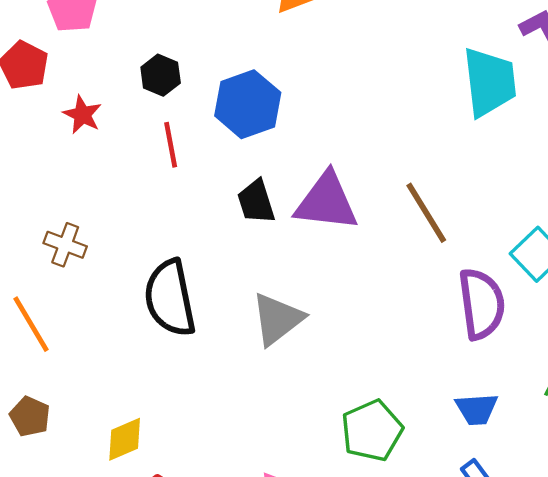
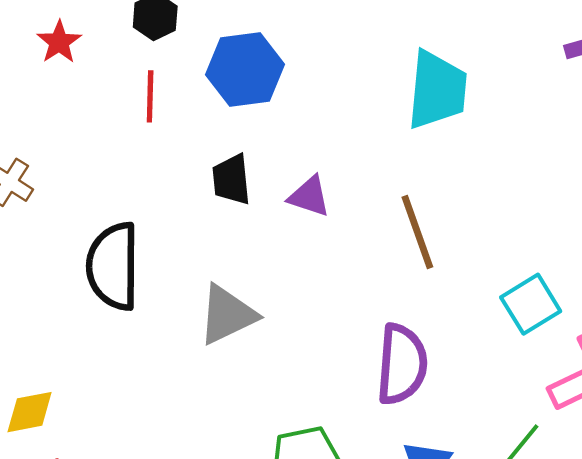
cyan trapezoid: (489, 82) -> (437, 90), moved
purple triangle: (326, 202) -> (309, 196), size x0.6
purple semicircle: (482, 304) -> (402, 364), moved

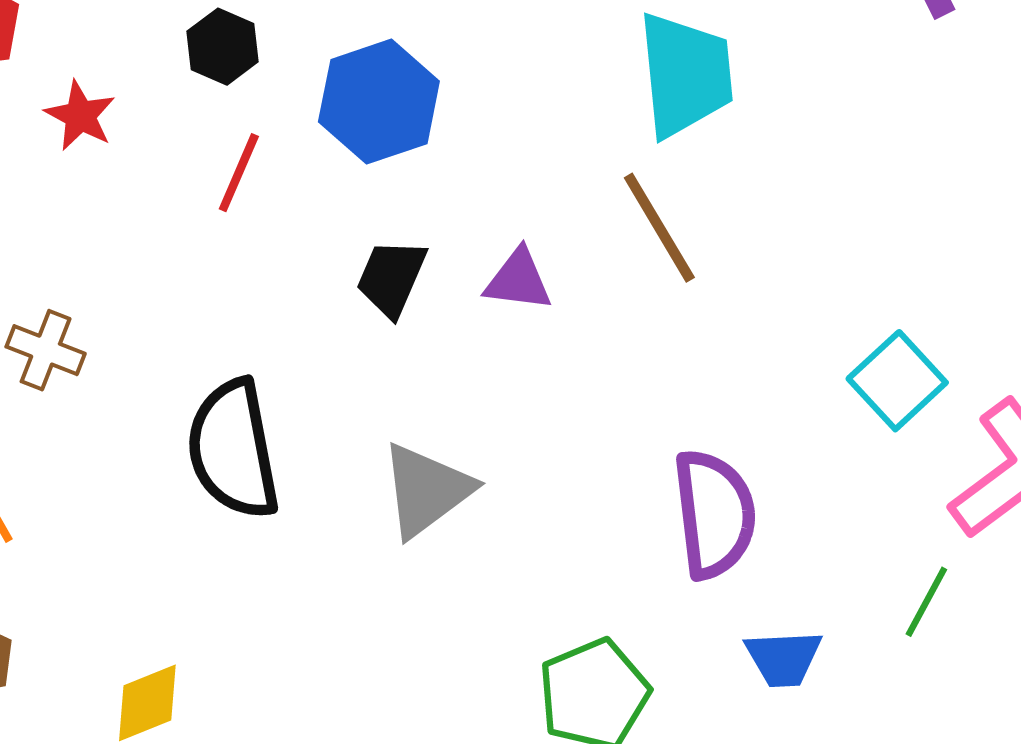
red line: (150, 96) -> (239, 173), turned 33
black trapezoid: (231, 180) -> (391, 278), turned 40
brown line: (417, 232) -> (659, 228), moved

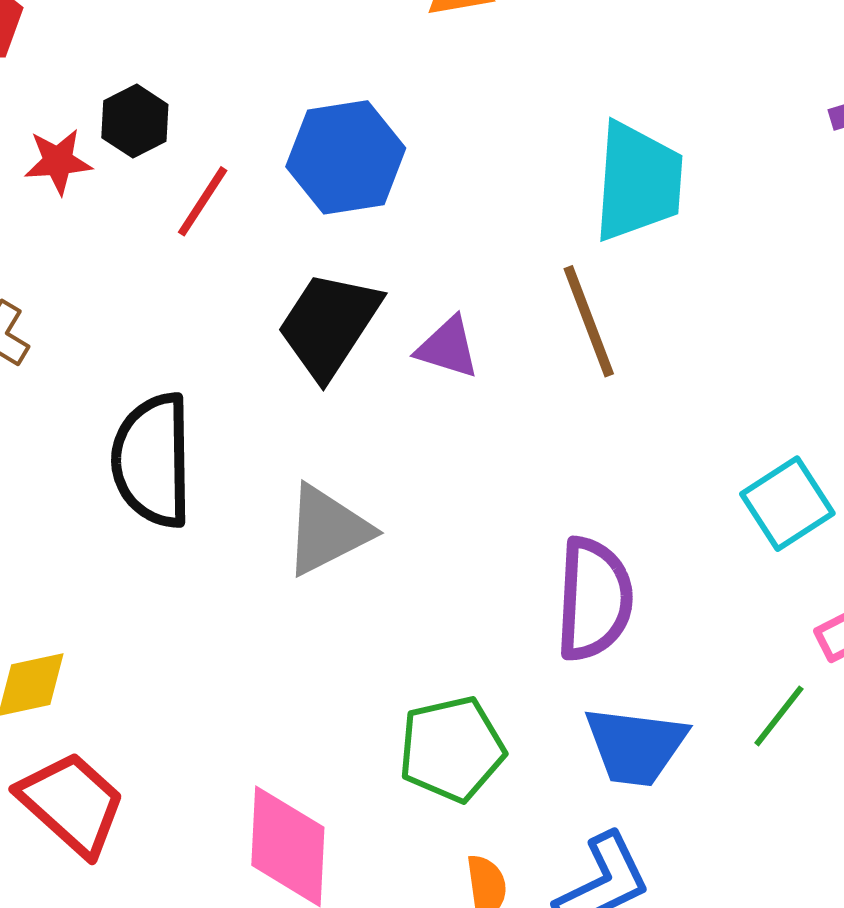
black hexagon: (222, 47) -> (135, 121), moved
red star: (80, 116) -> (58, 161), moved, turned 30
black trapezoid: (391, 278) -> (329, 325), size x1.5
blue trapezoid: (784, 658) -> (636, 746), size x1.4

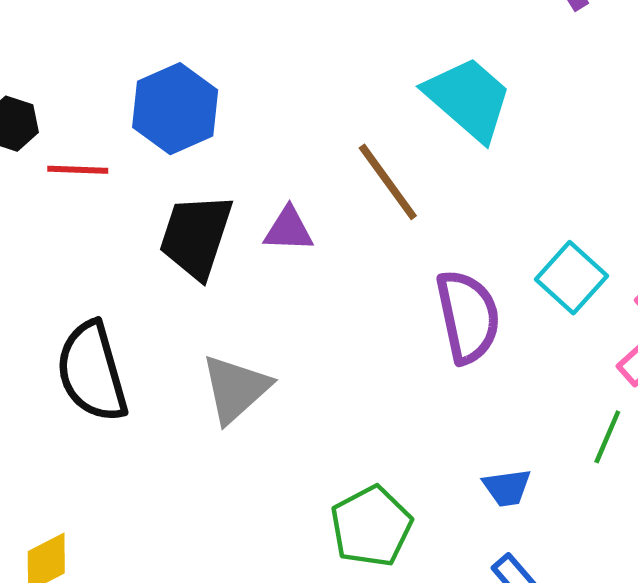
cyan trapezoid: (638, 182) -> (468, 99), moved, turned -38
red line: (203, 201) -> (78, 170), turned 74
purple semicircle: (594, 599) -> (468, 317), moved
blue trapezoid: (636, 746) -> (507, 488), size x0.6

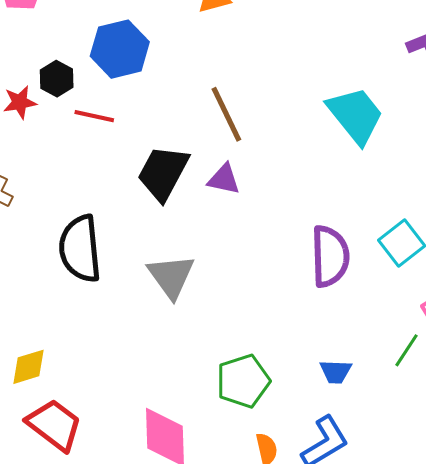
blue hexagon: (175, 109) -> (120, 49), moved
brown line: (388, 182) -> (226, 114), moved
gray triangle: (235, 389) -> (171, 276), turned -34

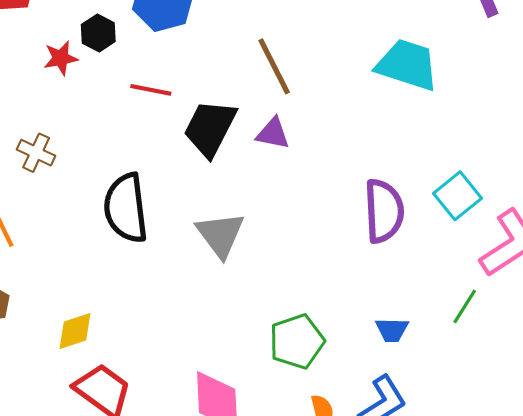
cyan trapezoid: (355, 115) -> (407, 65), turned -32
red line: (94, 116) -> (151, 90), moved

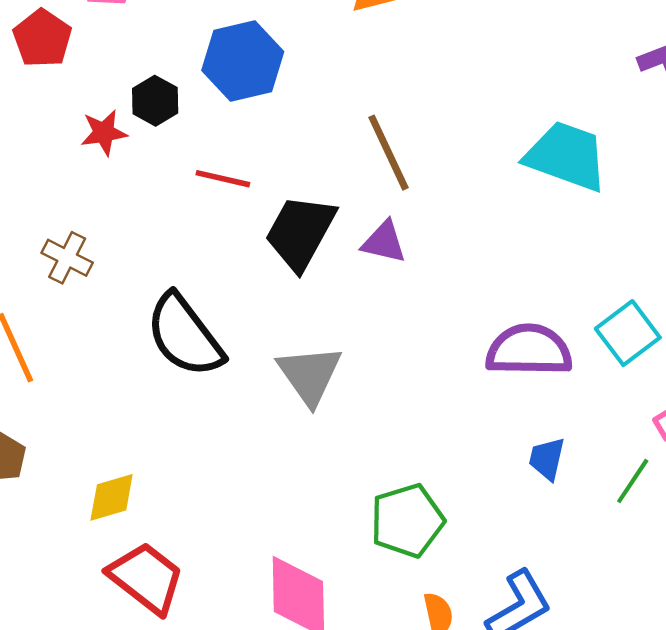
black semicircle: (126, 208) -> (185, 335), turned -32
purple semicircle: (384, 211) -> (529, 350), turned -88
blue trapezoid: (392, 330) -> (547, 459), moved, turned 100

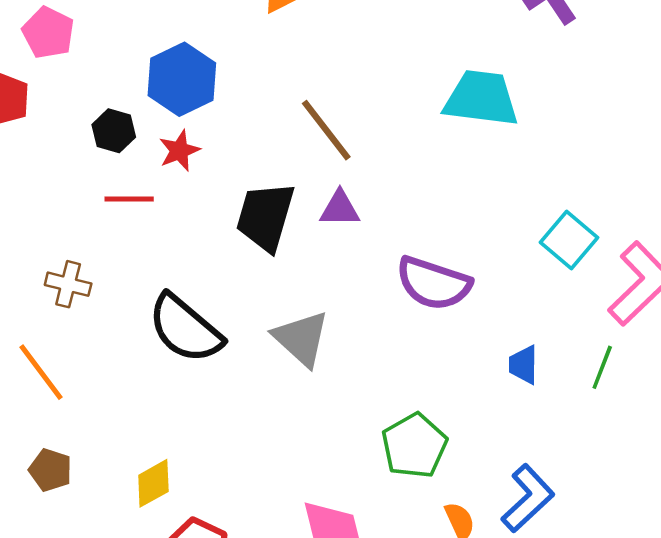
red star: (104, 133) -> (179, 151), moved
red line: (223, 179) -> (129, 199), moved
purple semicircle: (529, 350) -> (434, 283), moved, turned -150

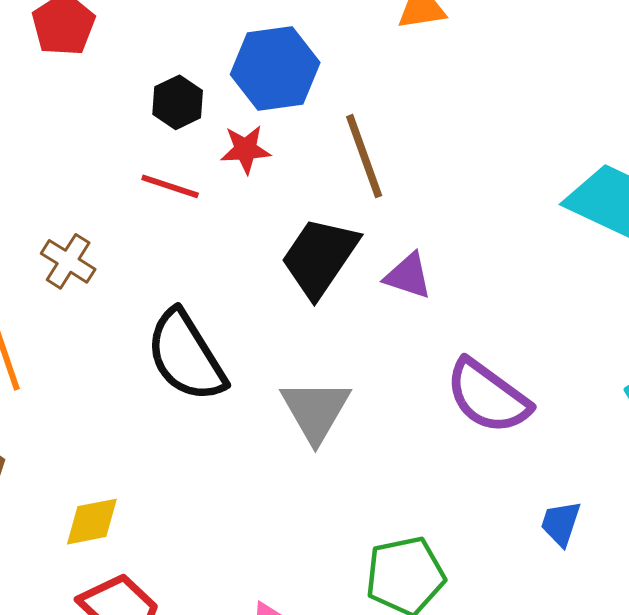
brown line: (326, 130) -> (364, 156), moved

